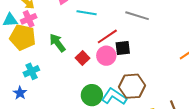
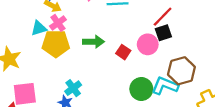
red line: (107, 36) -> (163, 17), moved
green arrow: (57, 43) -> (94, 42), turned 138
cyan cross: (31, 71) -> (73, 88), moved

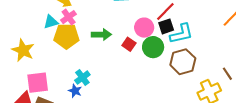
pink circle: (148, 44) -> (144, 28), moved
cyan L-shape: (165, 86) -> (181, 34), moved, turned 145
green circle: (141, 89) -> (153, 47), moved

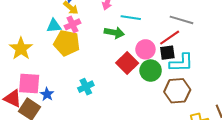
green arrow: (101, 35) -> (114, 33), moved
red square: (129, 44) -> (127, 63), size x1.5
cyan cross: (82, 77) -> (86, 87), moved
blue star: (75, 91) -> (47, 94), moved

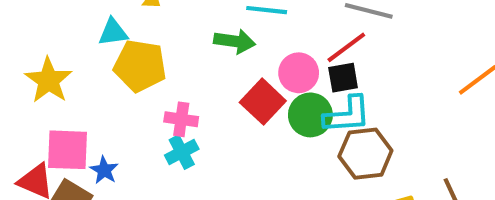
pink cross: (72, 24) -> (181, 119), moved, turned 35
cyan L-shape: (181, 63) -> (347, 115), moved

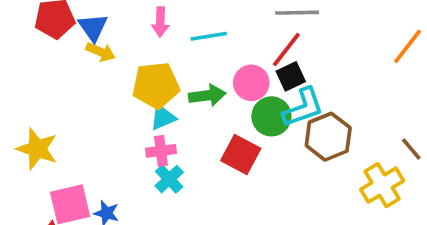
cyan triangle: (113, 32) -> (163, 117), moved
green arrow: (235, 41) -> (207, 95), moved
yellow pentagon: (140, 66) -> (156, 85), moved
red square: (263, 102) -> (241, 155), moved

